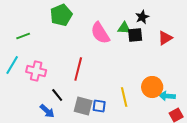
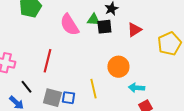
orange circle: (152, 87) -> (118, 67), moved

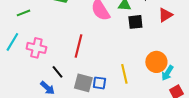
black square: (104, 27) -> (135, 22), moved
orange circle: (118, 67) -> (156, 62), moved
cyan arrow: (136, 88) -> (167, 73), turned -63

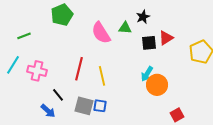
black square: (135, 22) -> (149, 43), moved
cyan arrow: (167, 73) -> (147, 74), moved
yellow line: (124, 74) -> (102, 76), moved

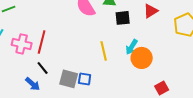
black square: (149, 43) -> (123, 18), moved
red line: (79, 69) -> (42, 42), moved
yellow line: (102, 76) -> (104, 51), moved

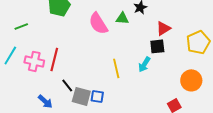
black square: (123, 18) -> (157, 46), moved
orange circle: (142, 58) -> (191, 80), moved
black line: (43, 68) -> (67, 85), moved

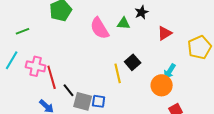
black square: (157, 46) -> (133, 62), moved, turned -35
red line: (54, 59) -> (52, 77), moved, turned -30
cyan arrow: (144, 64) -> (170, 71), moved
orange circle: (191, 80) -> (162, 85), moved

